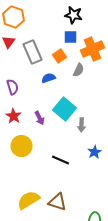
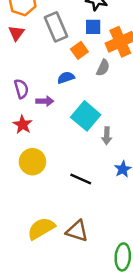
gray rectangle: (32, 52) -> (56, 27), moved
purple arrow: (40, 118) -> (45, 101), moved, turned -64

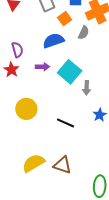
blue semicircle: (66, 78) -> (53, 41), size x1.5
purple arrow: (45, 101) -> (42, 67), moved
red star: (23, 125) -> (11, 70), moved

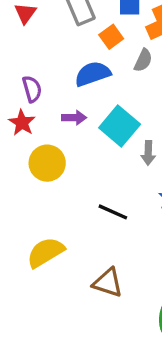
yellow circle: (26, 109) -> (47, 163), moved
yellow semicircle: (33, 163) -> (45, 252), moved

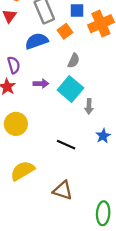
gray semicircle: (143, 60) -> (74, 61), moved
blue semicircle: (93, 74) -> (37, 41), moved
yellow circle: (47, 163) -> (16, 124), moved

